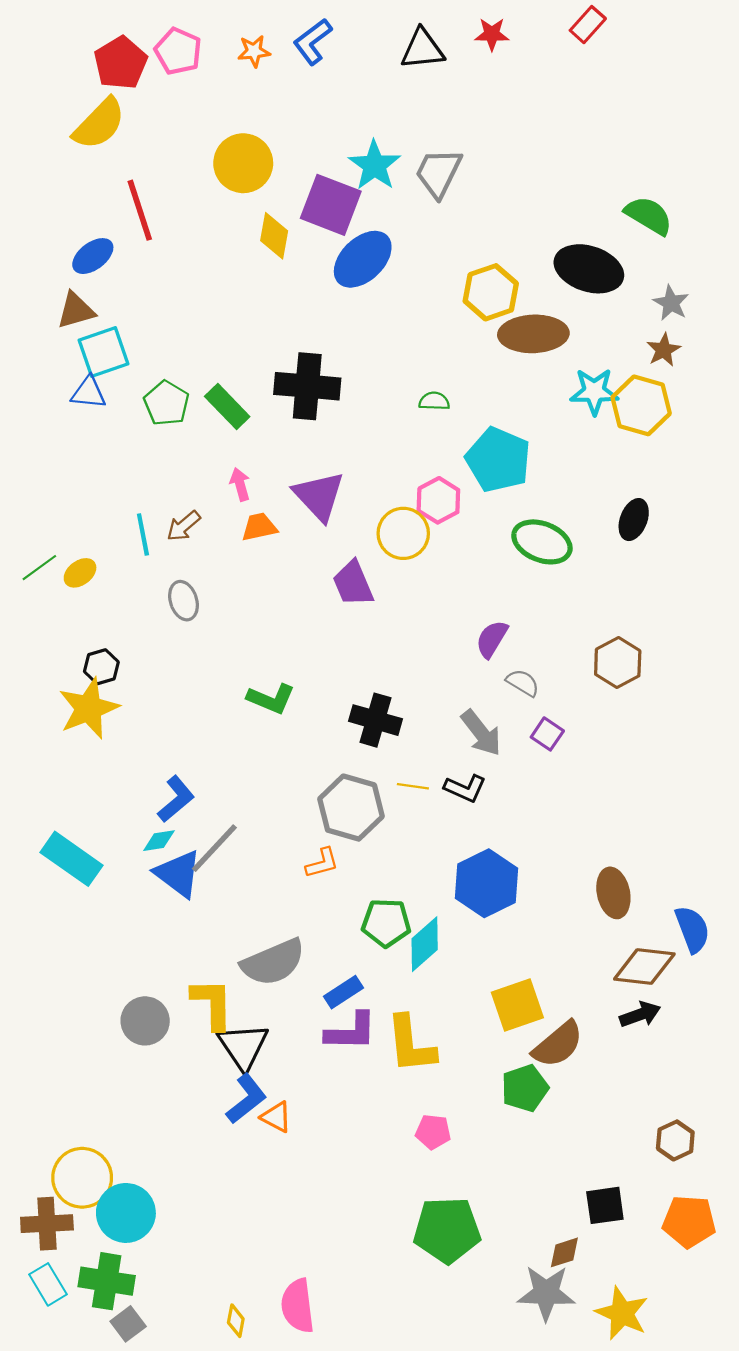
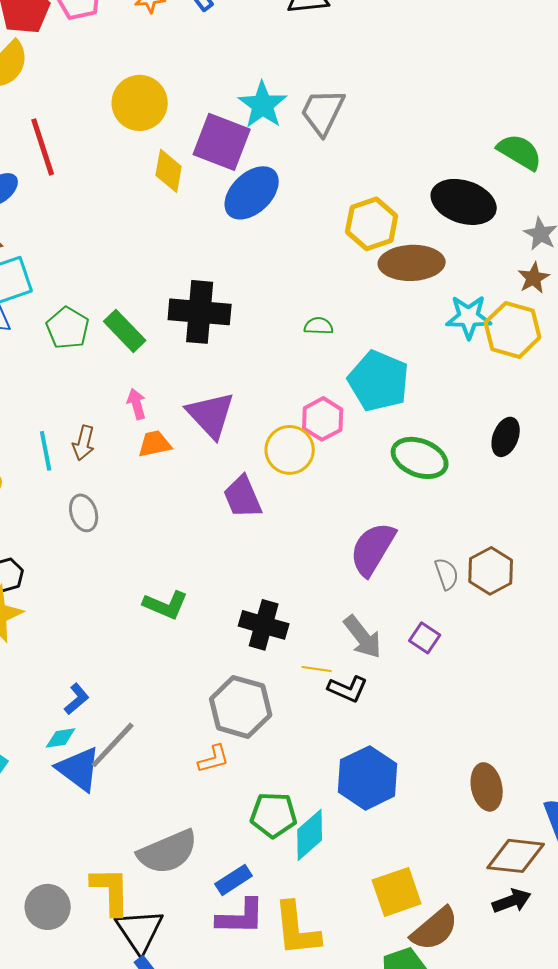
brown arrow: (183, 526) -> (84, 443), turned -36
purple semicircle: (492, 639) -> (373, 549), size x1.5
gray semicircle: (523, 683) -> (447, 574), moved, turned 40
yellow line: (413, 786) -> (317, 669), moved
blue L-shape: (176, 799) -> (77, 699), size x0.7

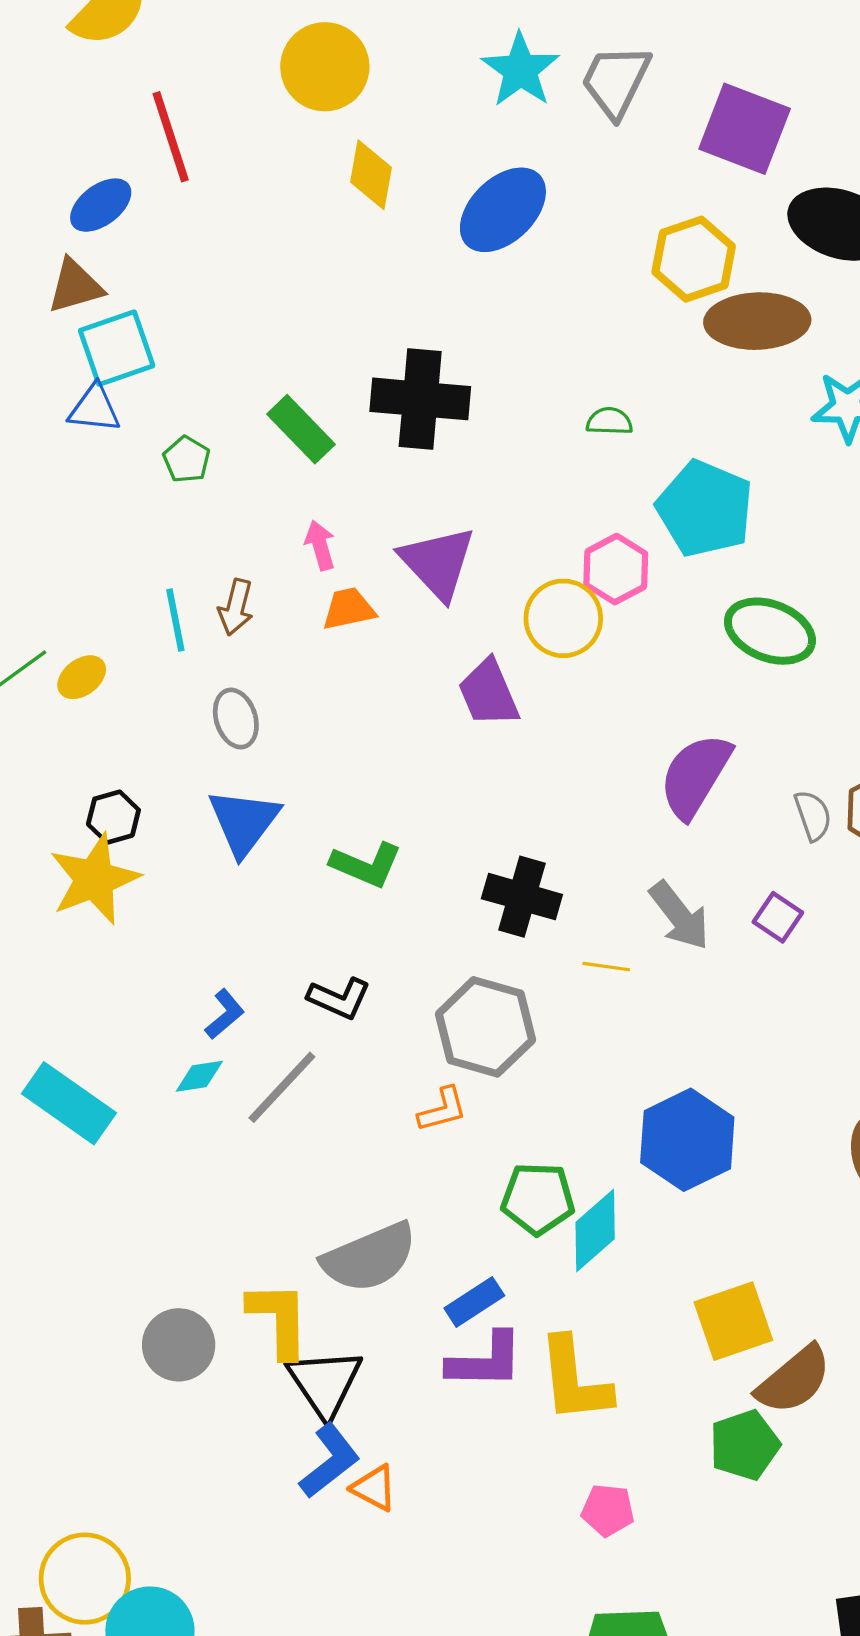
purple square: (222, 142) -> (745, 129), moved
green pentagon: (68, 328) -> (187, 459), moved, size x0.7
black L-shape: (348, 689) -> (339, 998), moved
blue triangle: (79, 769) -> (244, 822), moved, turned 30

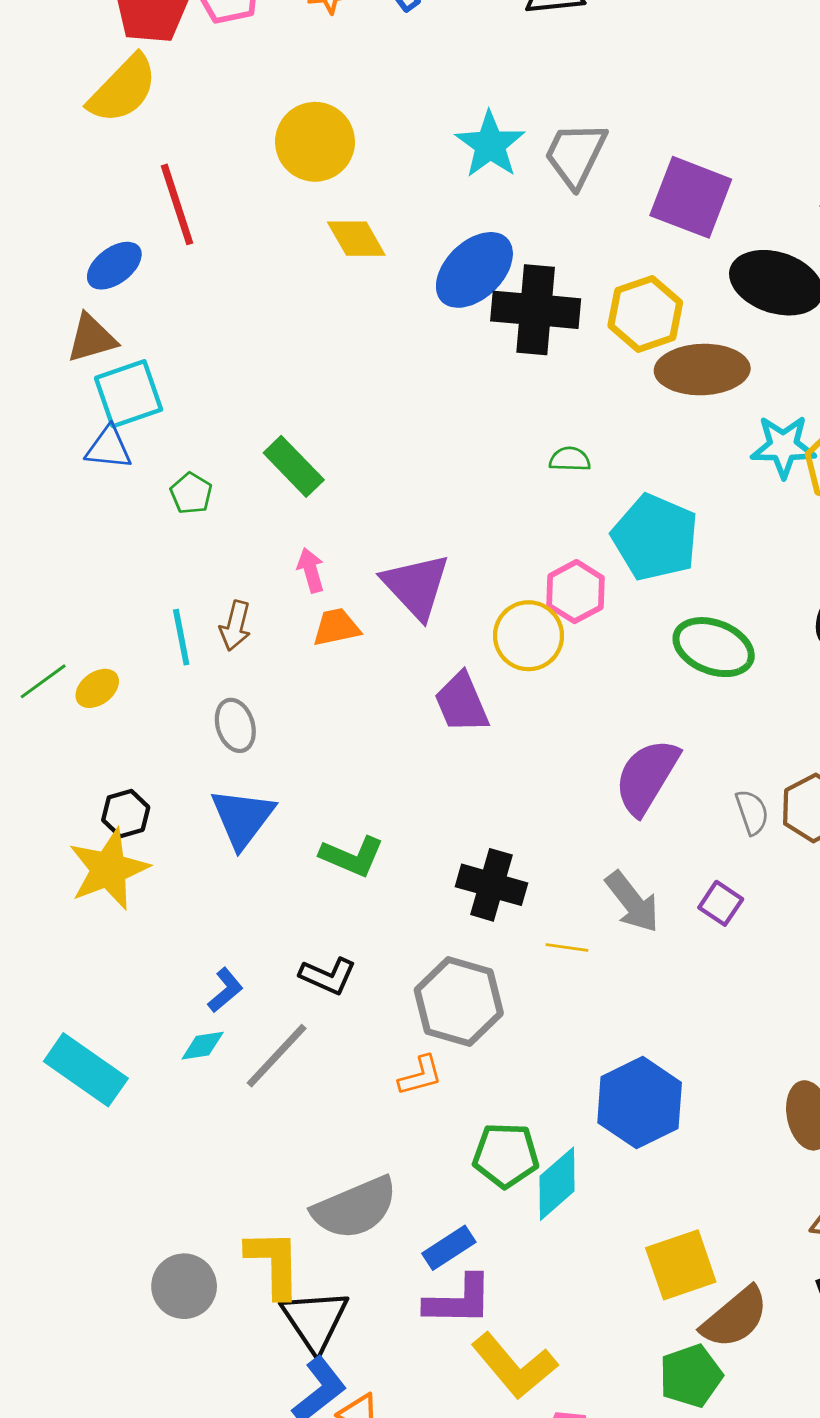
yellow diamond: (371, 175) -> (356, 239), turned -40
black cross: (420, 399) -> (536, 310), moved
yellow L-shape: (574, 1380) -> (514, 1366), moved, turned -34

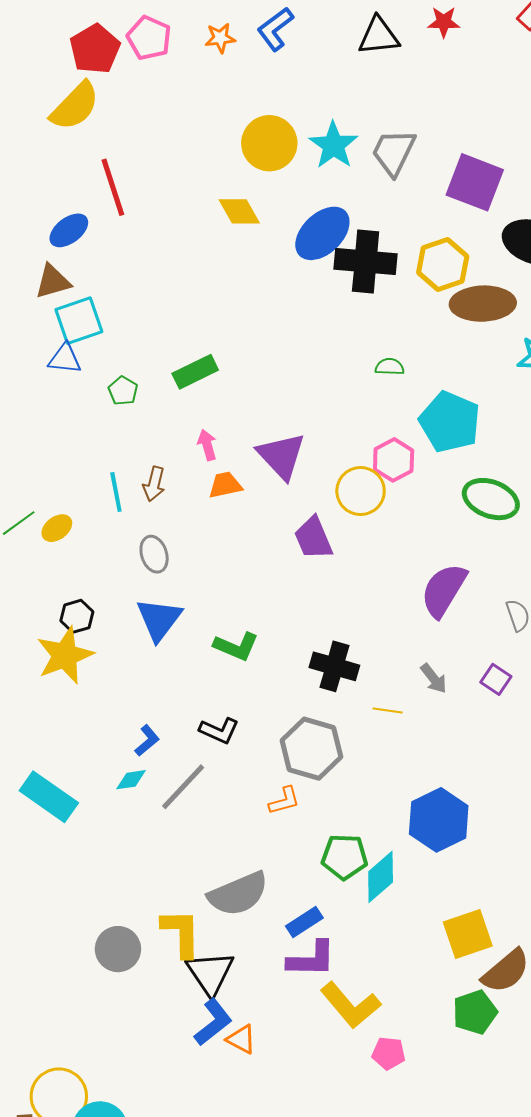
yellow circle: (315, 142) -> (269, 143), moved
green rectangle: (294, 466) -> (195, 372), turned -72
gray arrow: (632, 902) -> (434, 678), size x0.7

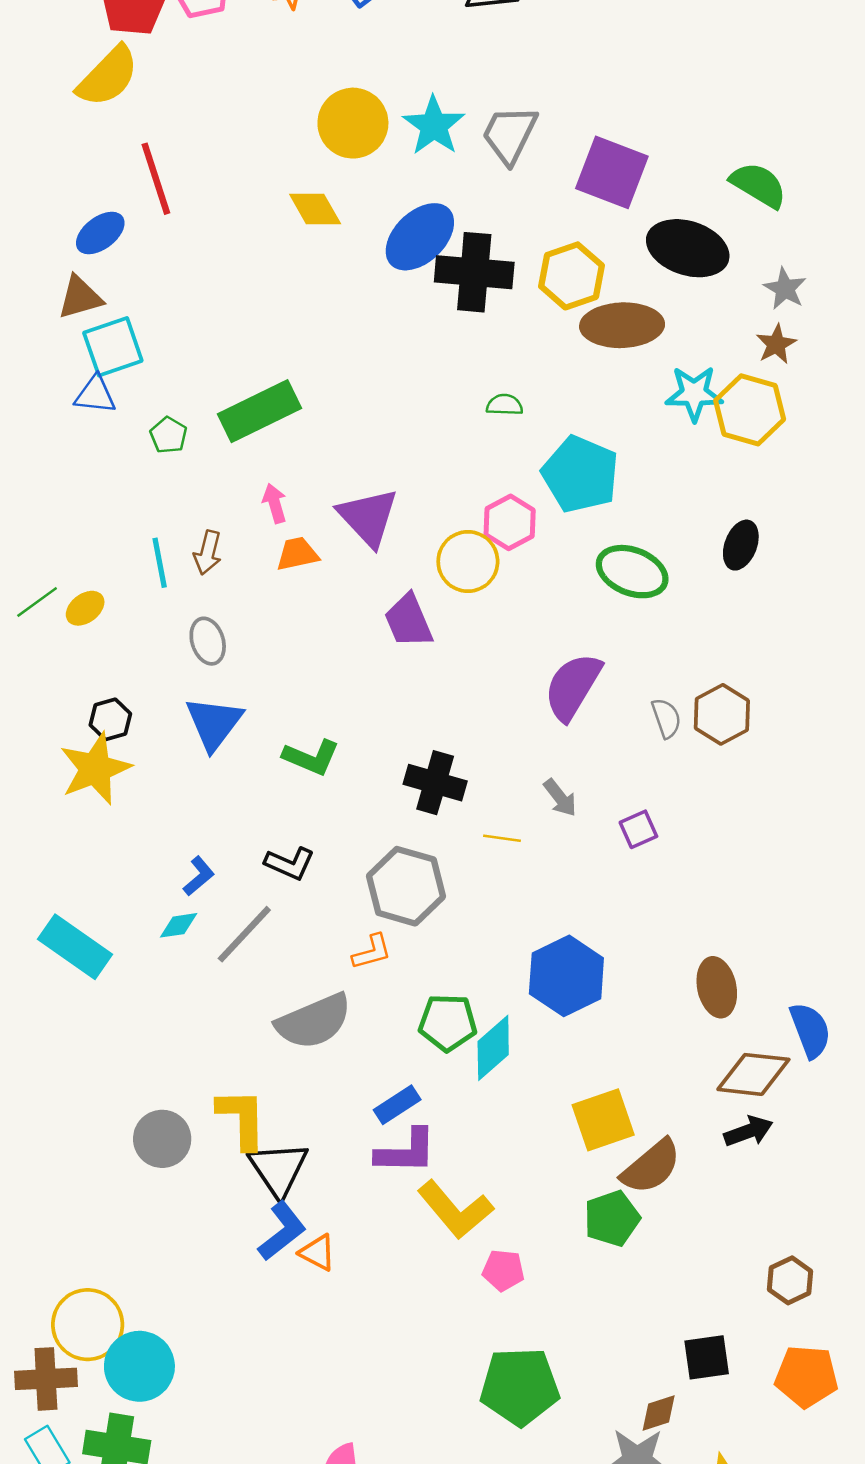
green rectangle: (195, 372) -> (259, 411), size x1.4
purple square: (496, 679) -> (638, 829), moved, turned 32
gray semicircle: (238, 894) -> (314, 1021), moved

